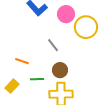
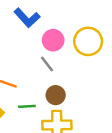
pink circle: (66, 14) -> (53, 40), moved

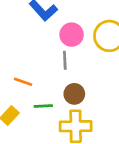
gray line: (47, 64) -> (65, 60), turned 35

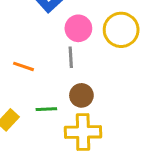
orange line: (23, 82) -> (23, 66), moved

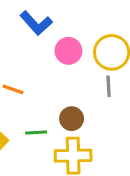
gray line: (71, 57) -> (109, 86), moved

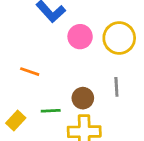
gray line: (109, 86) -> (116, 87), moved

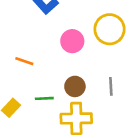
pink circle: (80, 37) -> (72, 41), moved
gray line: (116, 87) -> (111, 86), moved

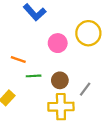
gray line: (111, 86) -> (85, 89), moved, turned 40
green line: (44, 98) -> (34, 76), moved

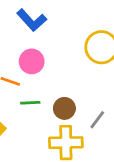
pink circle: (58, 43) -> (32, 61), moved

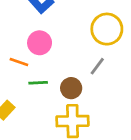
gray line: (97, 120) -> (97, 66), moved

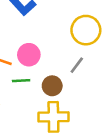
pink circle: (40, 43) -> (29, 55), moved

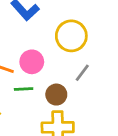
yellow circle: (86, 30) -> (71, 36), moved

